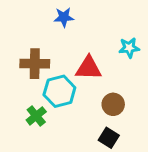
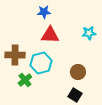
brown cross: (35, 64) -> (15, 55), moved
red triangle: (88, 68) -> (50, 35), moved

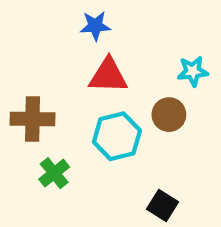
cyan hexagon: (41, 63) -> (117, 136), moved
brown circle: (78, 72) -> (169, 115), moved

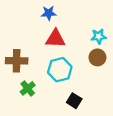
brown circle: (169, 115) -> (97, 57), moved
black square: (162, 206) -> (74, 101), moved

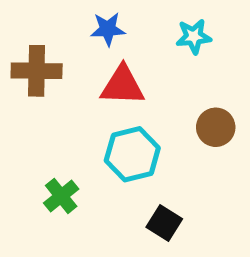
cyan star: (99, 36) -> (194, 36), moved
brown cross: (17, 61) -> (37, 71), moved

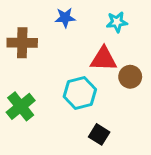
red triangle: (122, 86) -> (104, 59), moved
green cross: (61, 196) -> (21, 106), moved, size x1.4

